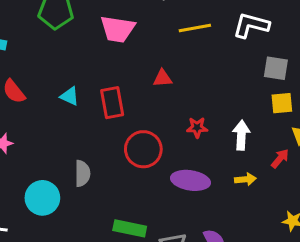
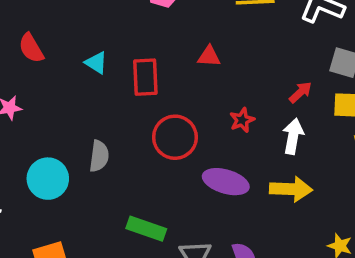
red star: (197, 127) -> (242, 120), turned -30
red arrow: (280, 159) -> (300, 92), moved
yellow arrow: (245, 179) -> (291, 189), size x1.6

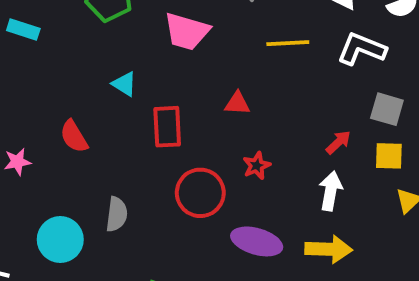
red semicircle: (31, 48) -> (74, 136), moved
cyan triangle: (96, 63) -> (124, 84), moved
red star: (242, 120) -> (257, 166), moved

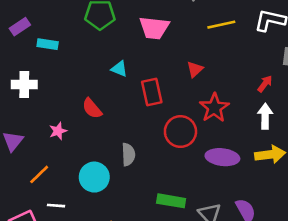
red triangle: (237, 103) -> (195, 69), turned -36
red star: (257, 166) -> (214, 108), size x1.6

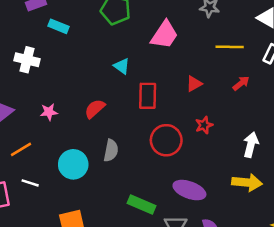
pink trapezoid: (154, 28) -> (164, 35), turned -76
red arrow: (265, 84) -> (241, 83), moved
red semicircle: (92, 108) -> (95, 109), moved, turned 75
red star: (214, 108) -> (204, 125), size x0.6
purple ellipse: (222, 157) -> (189, 190), moved

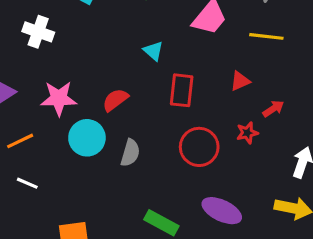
yellow line: (230, 47) -> (266, 36), moved
red arrow: (241, 83) -> (273, 109), moved
pink star: (49, 112) -> (59, 98), size x1.6
cyan circle: (73, 164) -> (87, 138), moved

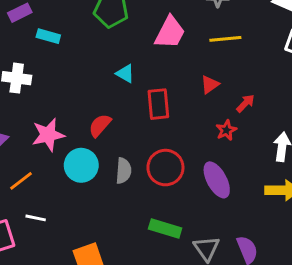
red circle: (199, 147) -> (165, 168), moved
purple ellipse: (222, 211) -> (217, 180), moved, turned 48

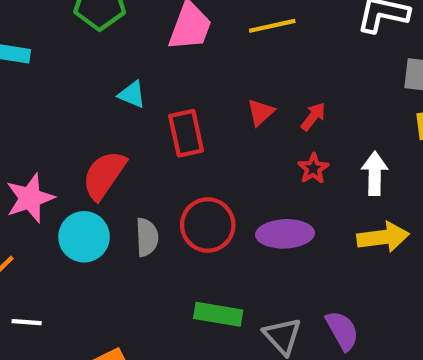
red triangle: (210, 84) -> (261, 112), moved
red semicircle: (100, 125) -> (104, 175), size x1.4
red star: (226, 130) -> (313, 169), moved
purple ellipse: (217, 180) -> (285, 234), turned -57

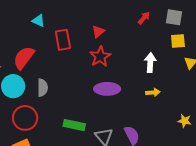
red arrow: (313, 117) -> (144, 18), moved
red star: (313, 169) -> (100, 56), moved, size x1.5
red circle: (208, 225) -> (25, 118), moved
yellow arrow: (383, 237) -> (153, 92), size x0.6

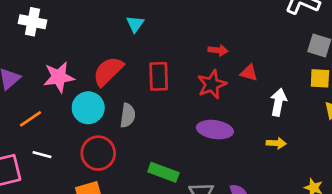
red arrow: (144, 18) -> (218, 50), moved, turned 48
cyan triangle: (38, 21) -> (135, 24), turned 32
red triangle: (98, 32) -> (249, 73), moved, turned 48
red rectangle: (63, 40) -> (159, 76), moved

